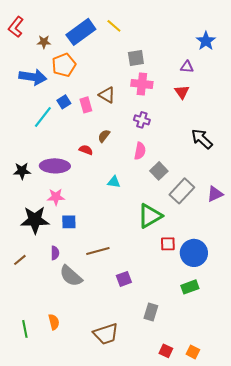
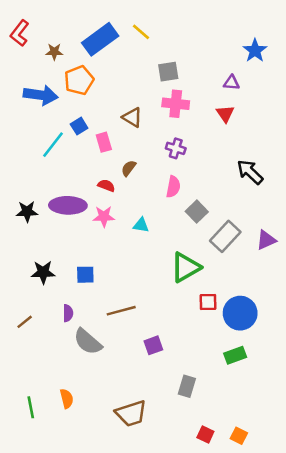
pink rectangle: (86, 105) -> (104, 142), moved
pink star: (56, 197) -> (104, 217), moved
black star: (35, 220) -> (43, 272), size x0.7

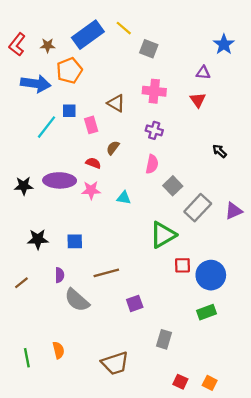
red L-shape: (20, 33) -> (17, 44), moved
gray square: (168, 72) -> (149, 49), moved, turned 30
blue square: (79, 126) -> (69, 111), turned 32
black arrow: (250, 172) -> (220, 151), size x0.6

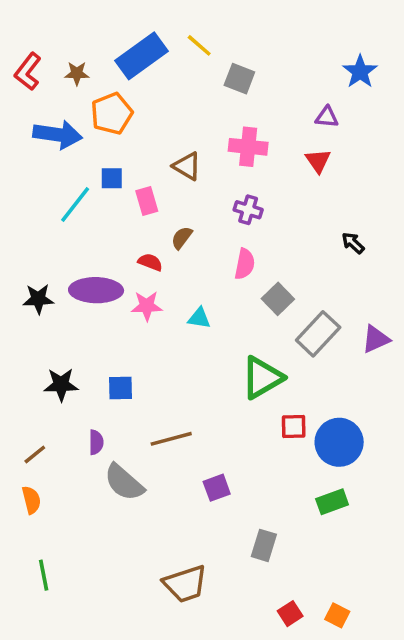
orange semicircle: (58, 350) -> (31, 500), moved
red square: (180, 382) -> (290, 614), turned 32

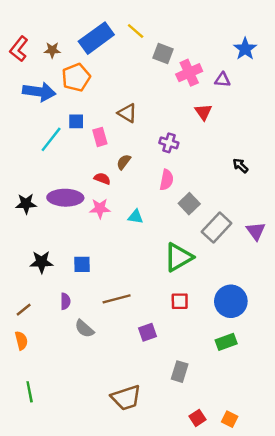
pink cross: (248, 147) -> (189, 73), moved, turned -30
red triangle: (318, 161) -> (203, 112), moved
purple triangle: (376, 339) -> (256, 231), turned -42
red square: (294, 427) -> (180, 301), moved
gray semicircle: (124, 482) -> (84, 329), size x0.7

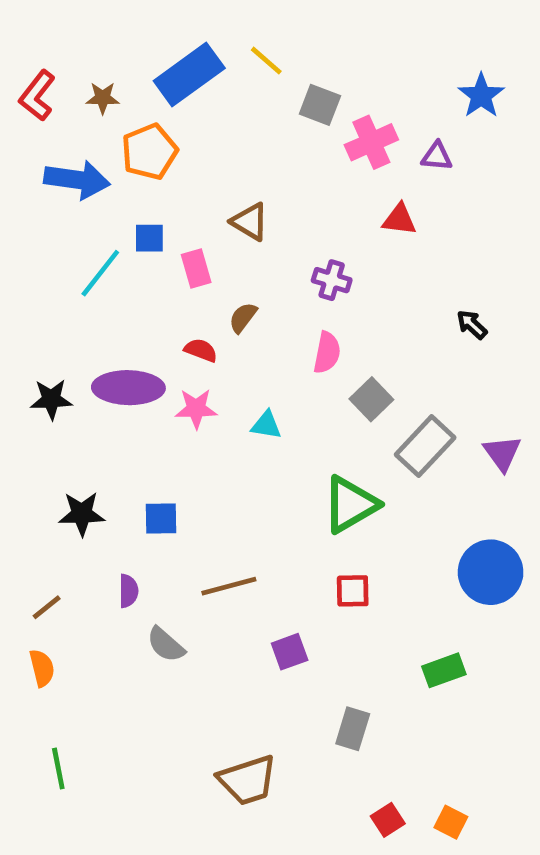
red triangle: (203, 112) -> (399, 219), turned -48
blue circle: (231, 301) -> (491, 572), moved

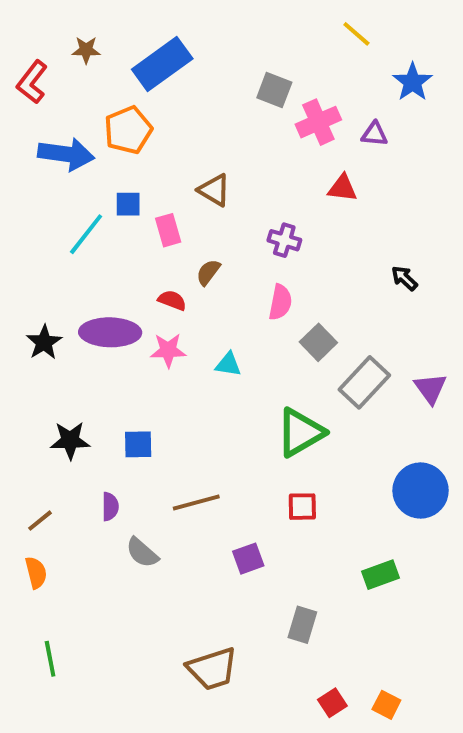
yellow line: (266, 61) -> (356, 34), moved
brown star: (103, 98) -> (86, 50), moved
black star: (51, 399) -> (44, 342), turned -30

